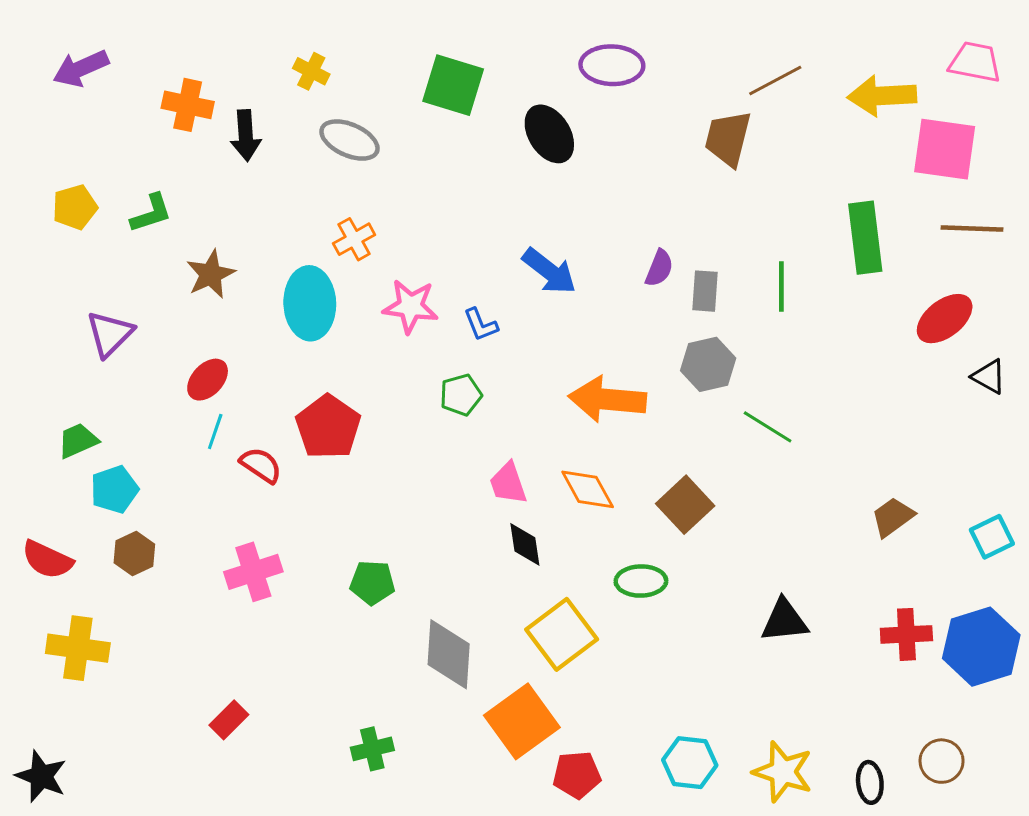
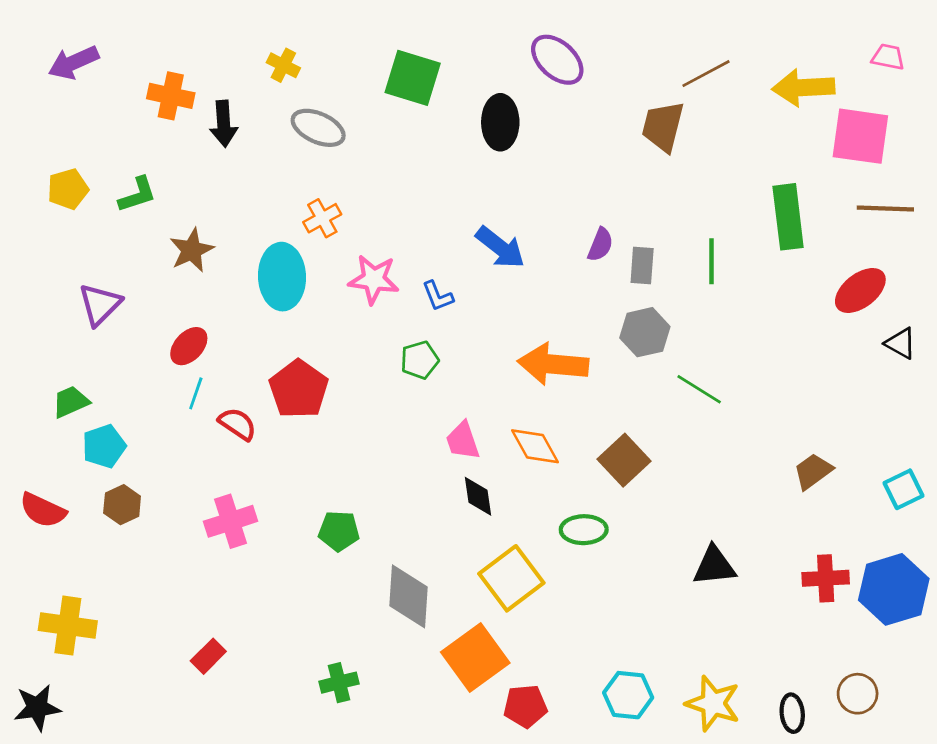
pink trapezoid: (975, 62) -> (888, 57), size x0.7
purple ellipse: (612, 65) -> (557, 60), turned 40
black ellipse: (549, 134) -> (500, 122), turned 32
yellow cross: (78, 648) -> (68, 626), moved
black star: (41, 776) -> (37, 708), turned -30

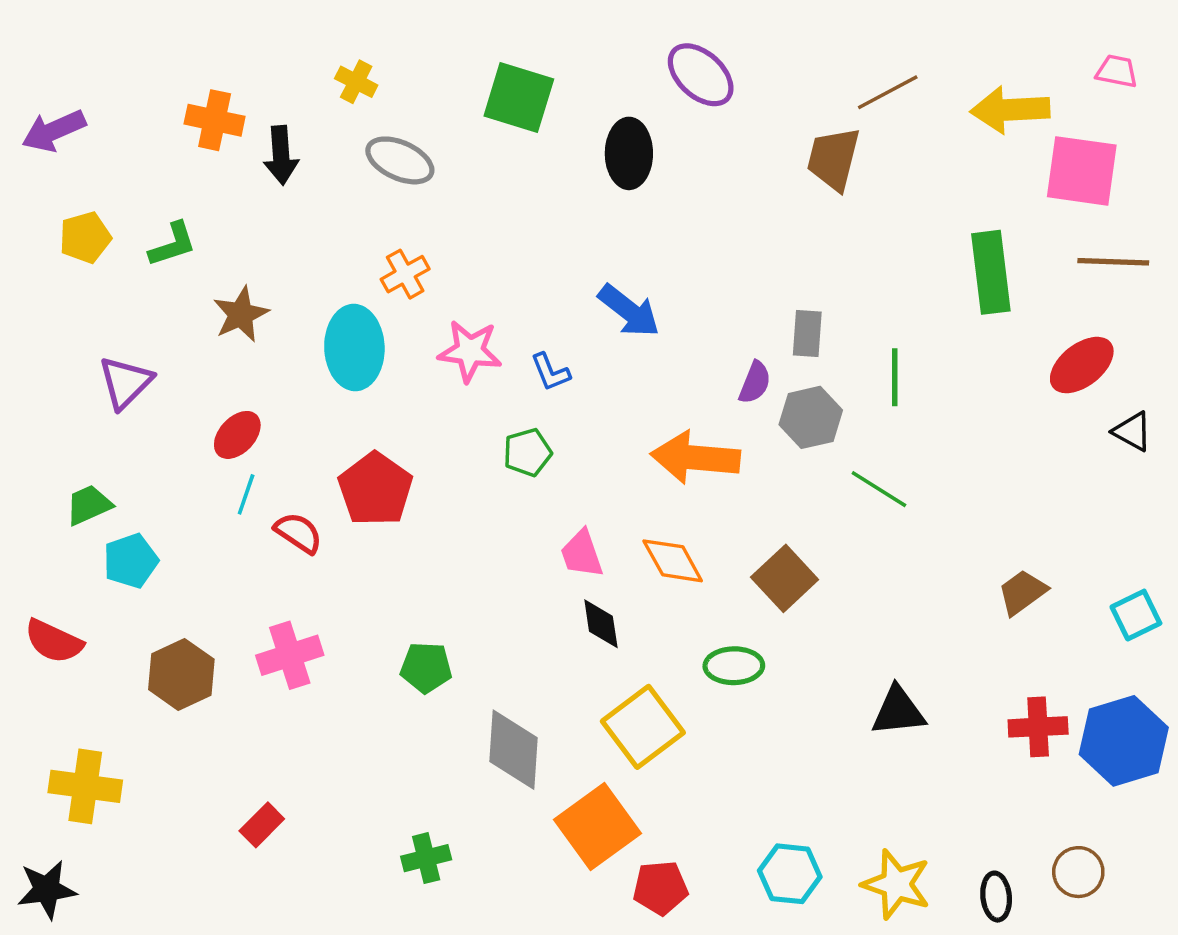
purple arrow: (73, 62) -> (54, 131), moved
purple semicircle: (600, 245) -> (755, 382), moved
green line: (712, 261) -> (895, 377), moved
brown hexagon: (122, 505) -> (181, 674), moved, size x1.4

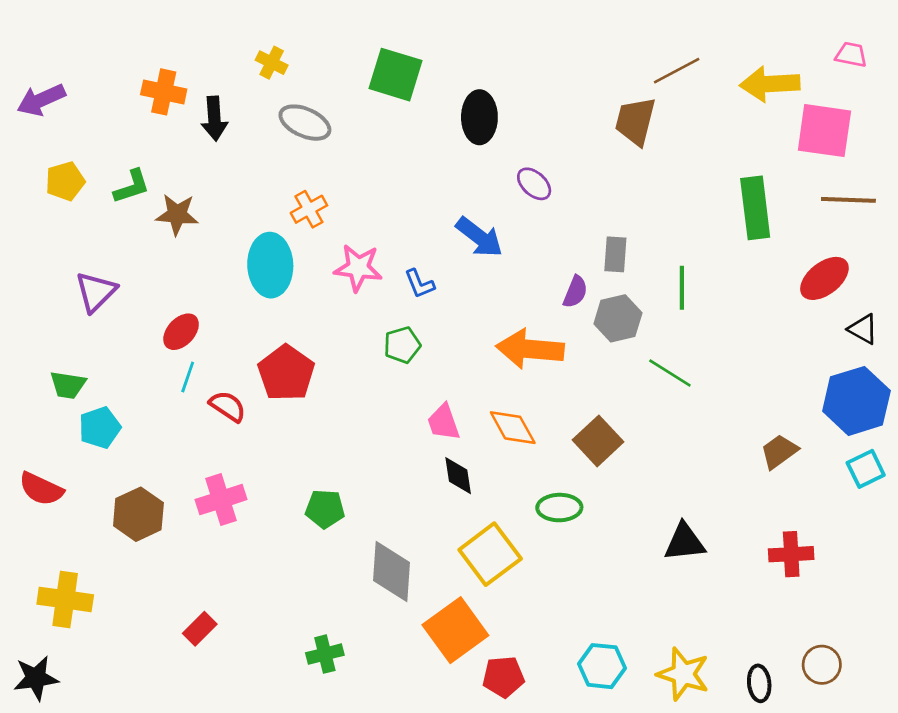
purple ellipse: (701, 75) -> (534, 184), moved, size x0.7
brown star: (241, 314) -> (177, 214), moved, turned 30
green trapezoid: (89, 505) -> (68, 385), turned -147
blue hexagon: (1124, 741) -> (856, 401), moved

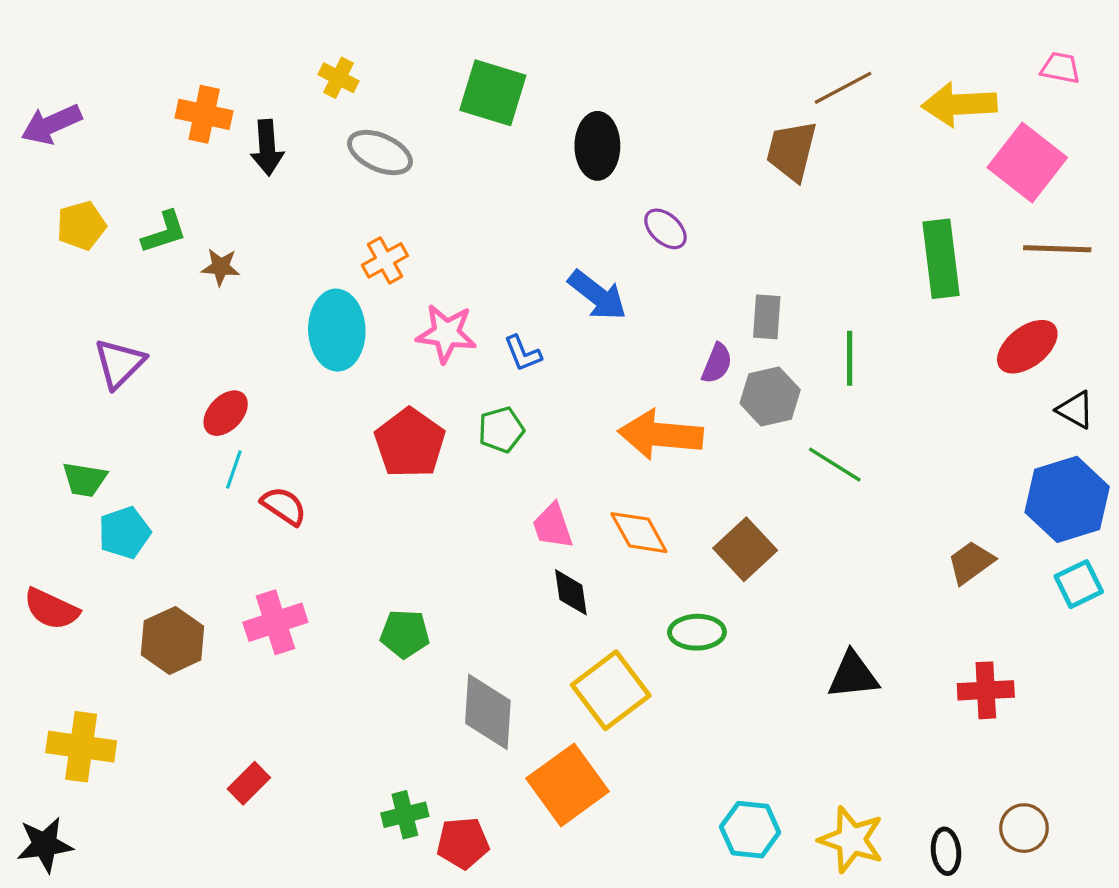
pink square: (824, 131) -> (1027, 162), turned 30
brown star: (177, 214) -> (221, 267), size x0.7
red pentagon: (286, 373) -> (410, 443), moved
red pentagon: (503, 677) -> (463, 843), moved

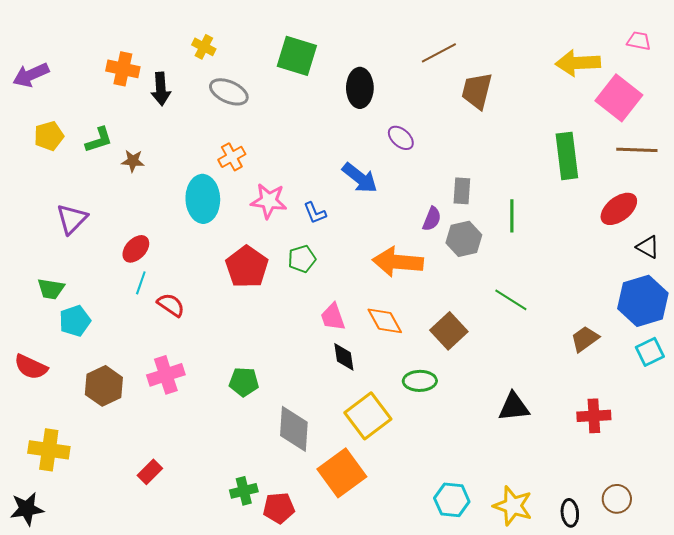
brown line: (843, 88) -> (439, 53), moved
green line: (835, 465) -> (511, 300), moved

